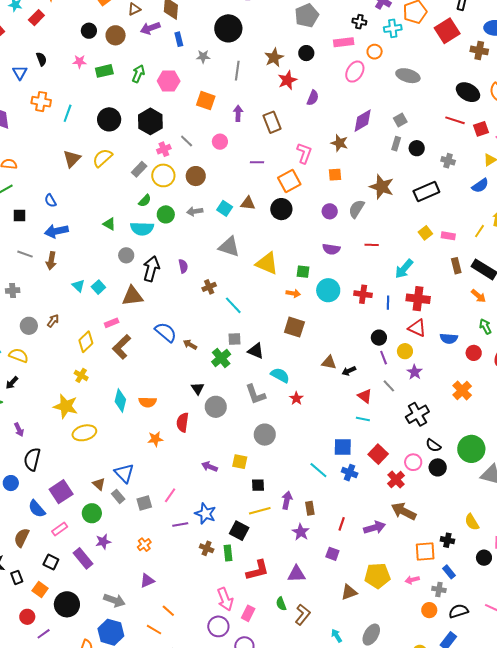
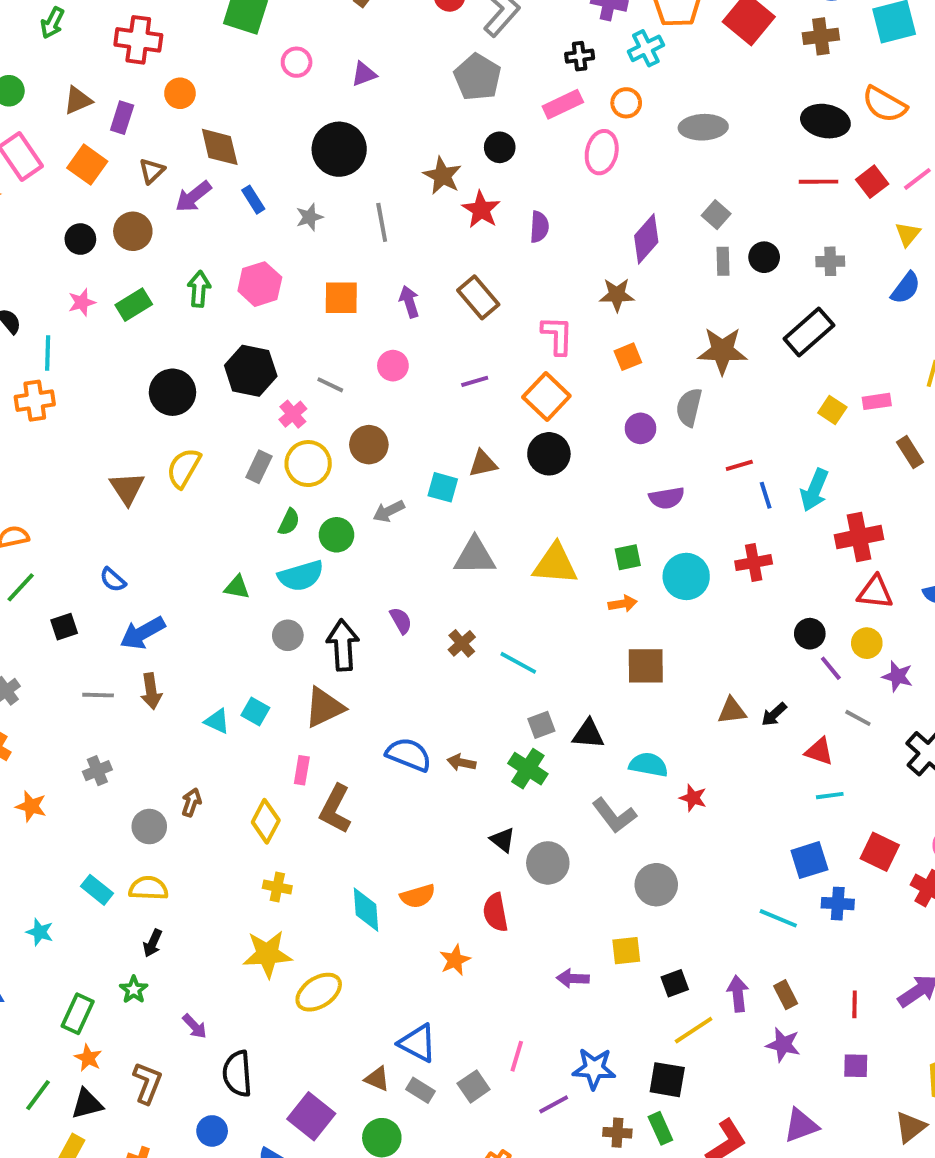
cyan line: (68, 113) -> (48, 353), moved
blue line: (388, 303) -> (766, 495), moved
pink rectangle: (112, 323) -> (302, 770), turned -40

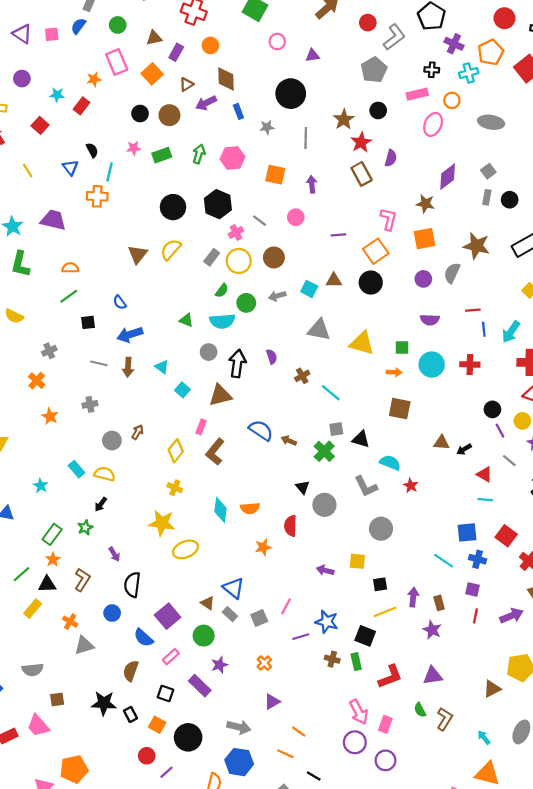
brown rectangle: (478, 297) -> (362, 174), moved
orange square: (628, 357) -> (424, 239), size x1.5
cyan triangle: (217, 721) -> (162, 367), moved
purple square: (856, 1066) -> (473, 590), moved

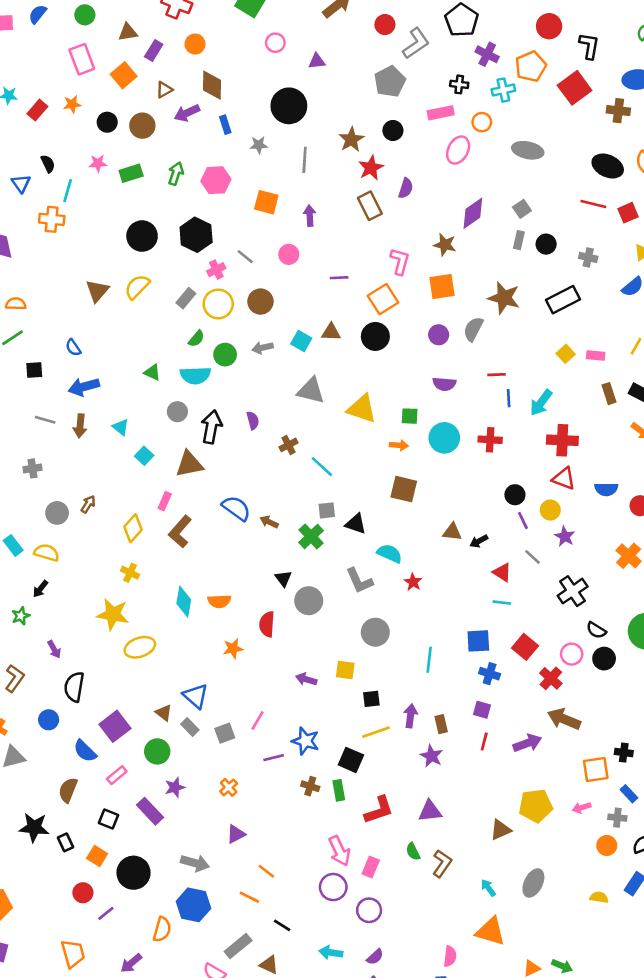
orange star: (94, 79) -> (72, 104), moved
cyan line: (444, 561) -> (429, 660), moved, turned 60

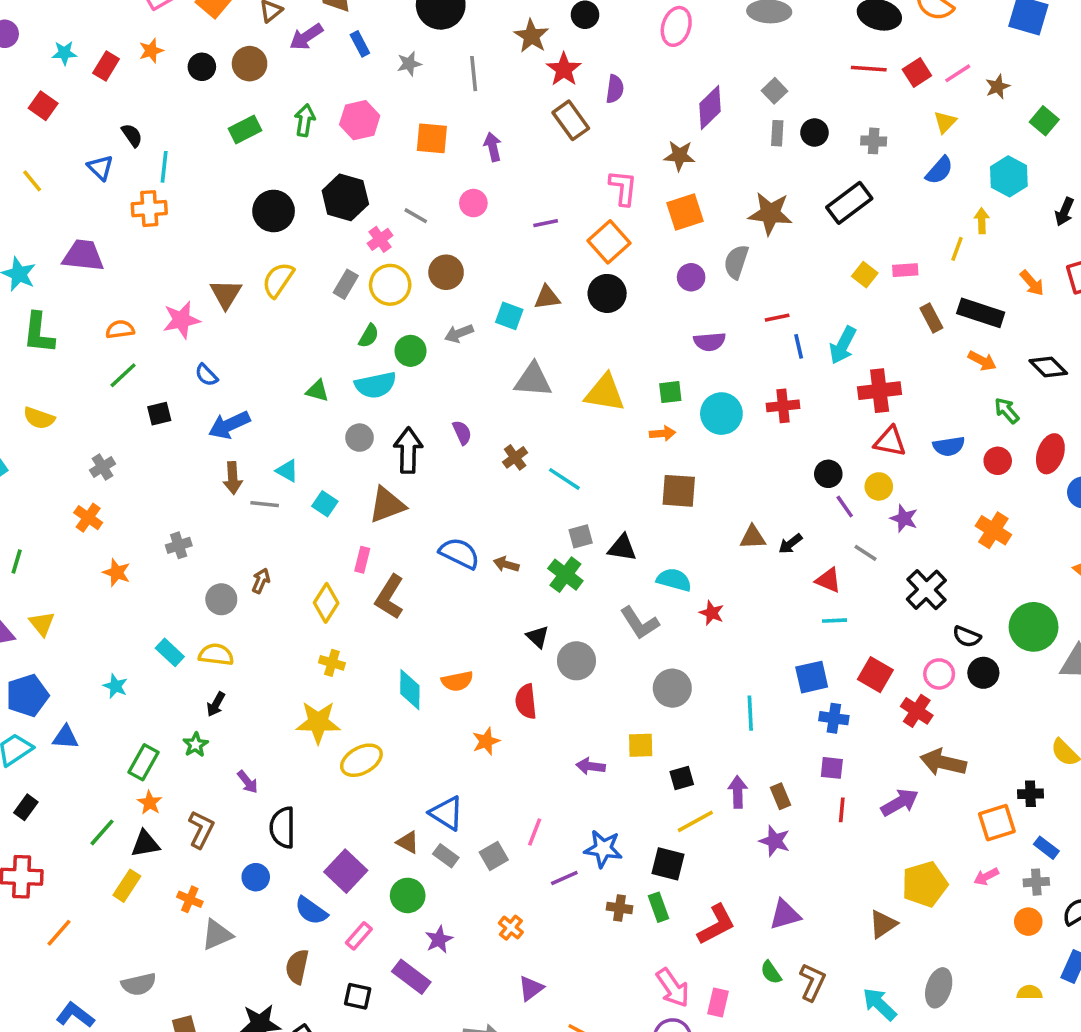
pink star: (98, 163) -> (181, 320), moved, size x1.5
gray line: (45, 420) -> (265, 504), moved
cyan arrow: (488, 888) -> (879, 1004), size x1.5

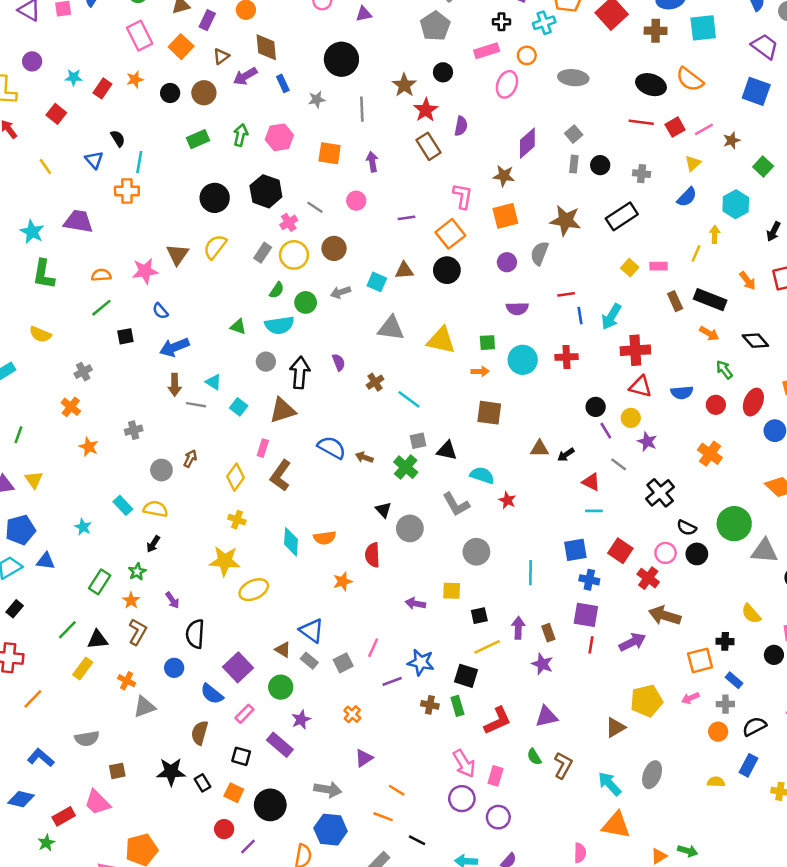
purple square: (832, 768) -> (586, 615), size x1.5
orange star: (150, 803) -> (131, 601), moved

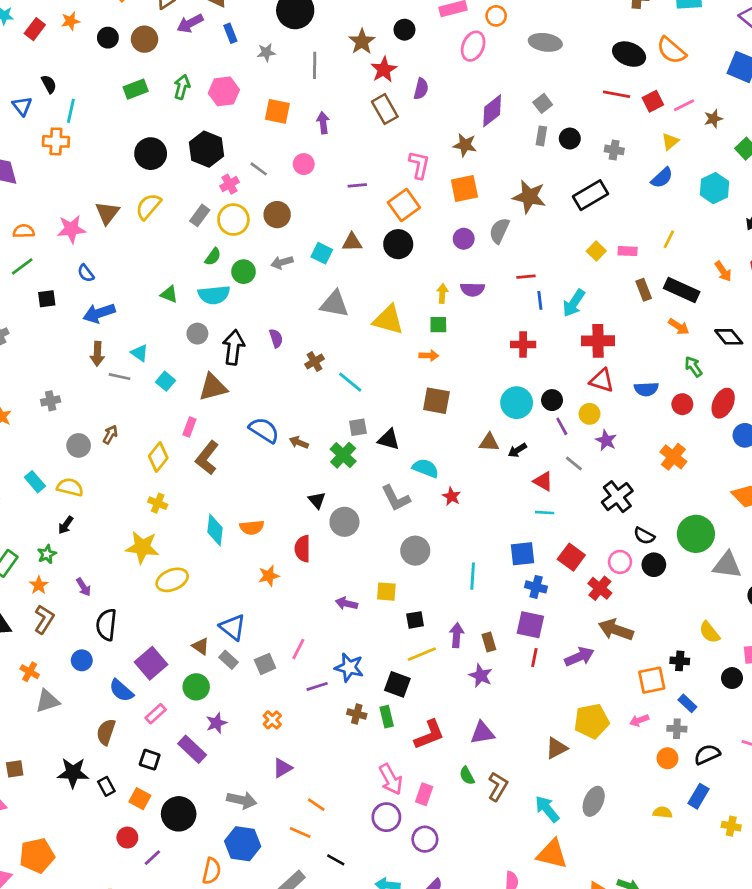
yellow arrow: (715, 234) -> (442, 294), moved
cyan circle: (523, 360) -> (517, 403), moved

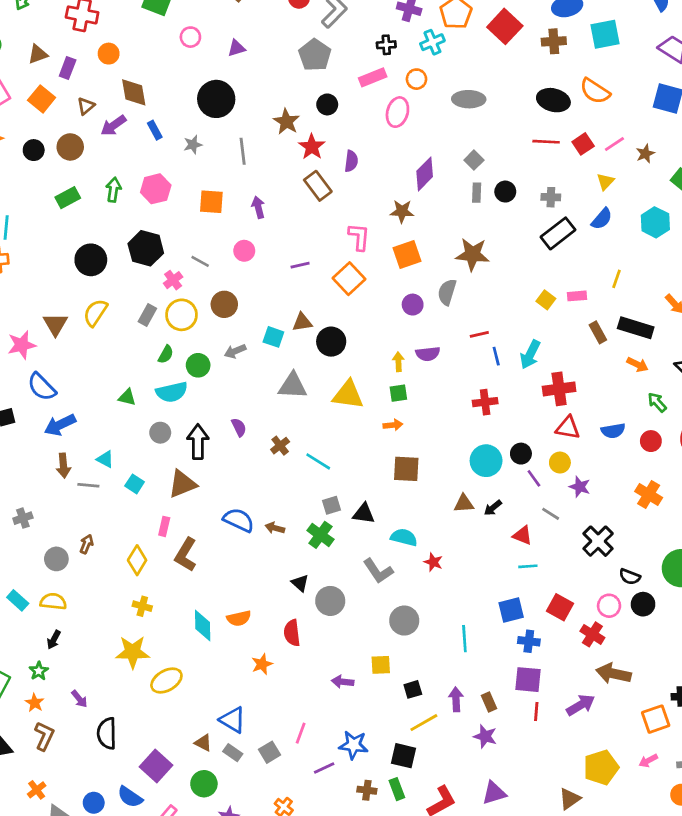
black rectangle: (591, 195) -> (558, 233), moved
black circle: (398, 244) -> (331, 342), moved
blue semicircle: (86, 273) -> (42, 387), size x1.6
blue circle: (82, 660) -> (94, 803), moved
orange cross: (30, 672) -> (37, 790), turned 30

